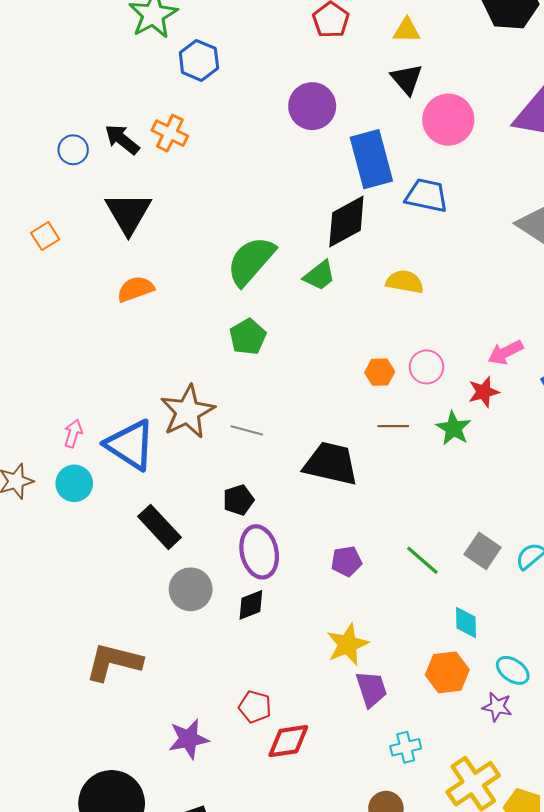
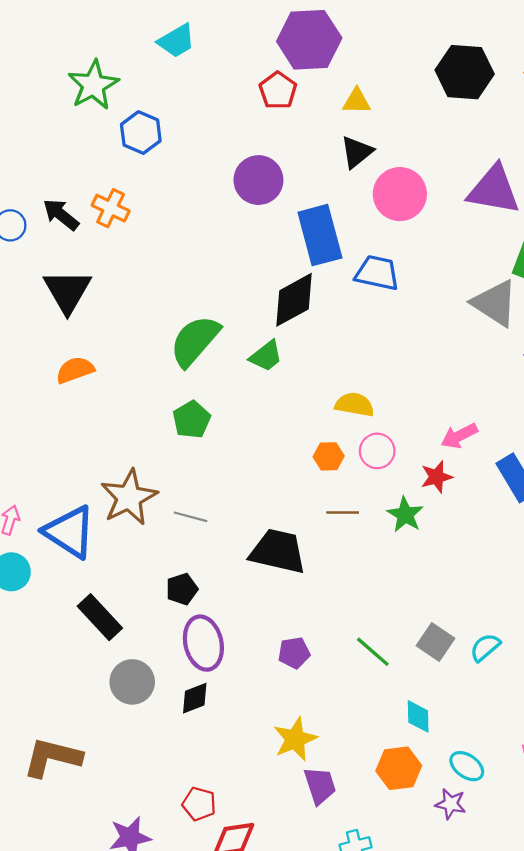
black triangle: (407, 79) -> (357, 152), turned 32
yellow semicircle: (405, 282) -> (355, 405), moved

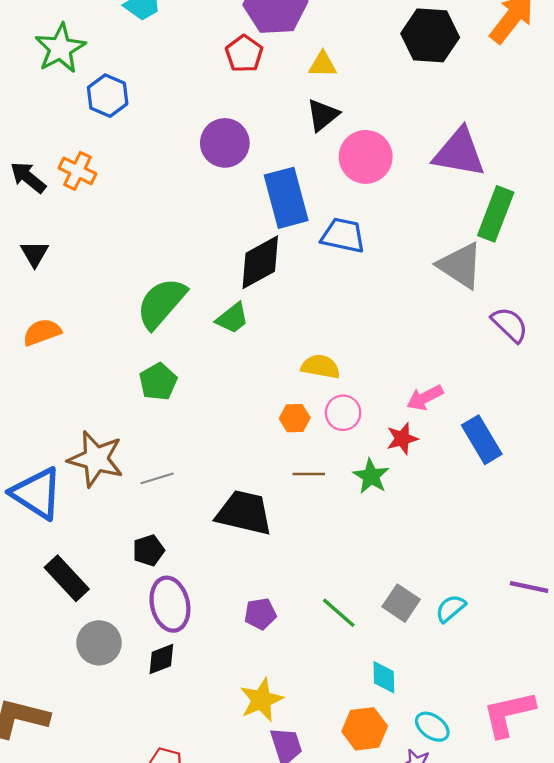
black triangle: (67, 291) -> (35, 254), size x0.6
brown star: (129, 497) -> (96, 459), turned -30
gray line: (190, 517) -> (157, 478), turned -32

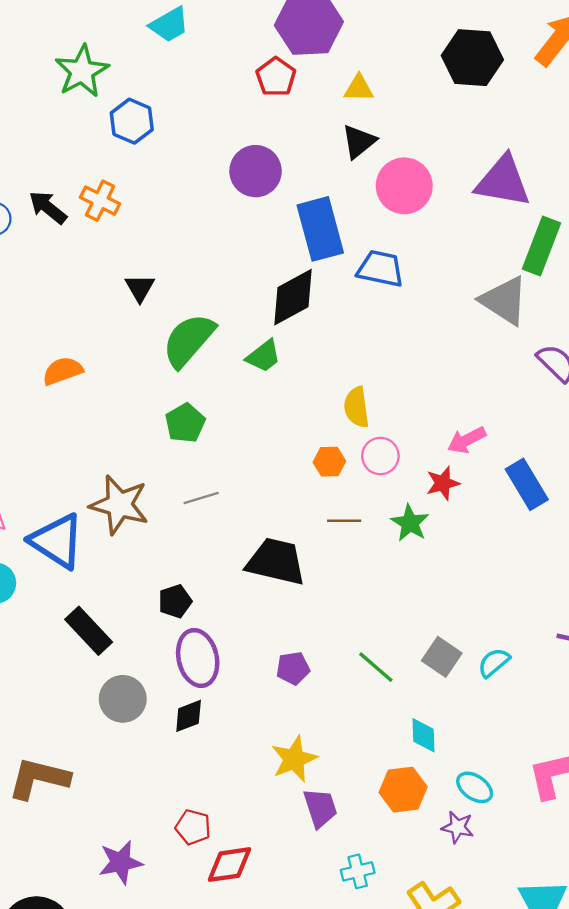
black triangle: (35, 254) -> (140, 288), moved
yellow semicircle: (320, 367) -> (357, 407), turned -108
gray line: (157, 478) -> (201, 498), moved

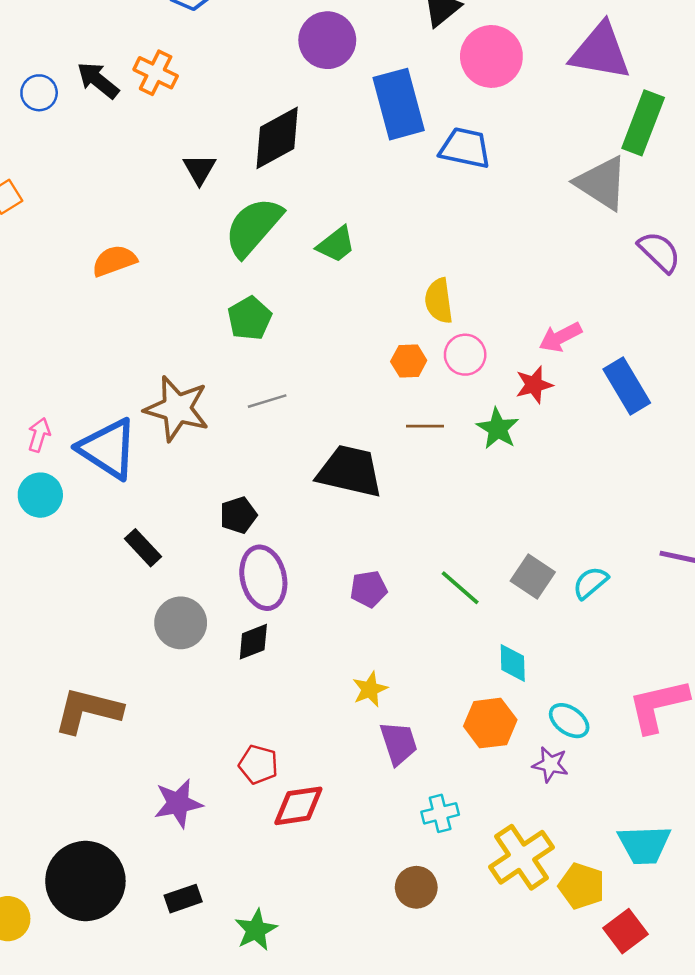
black diamond: (293, 297) -> (277, 138), moved
black rectangle: (89, 631) -> (143, 548), size x0.7
yellow star: (294, 759) -> (370, 689), size x0.7

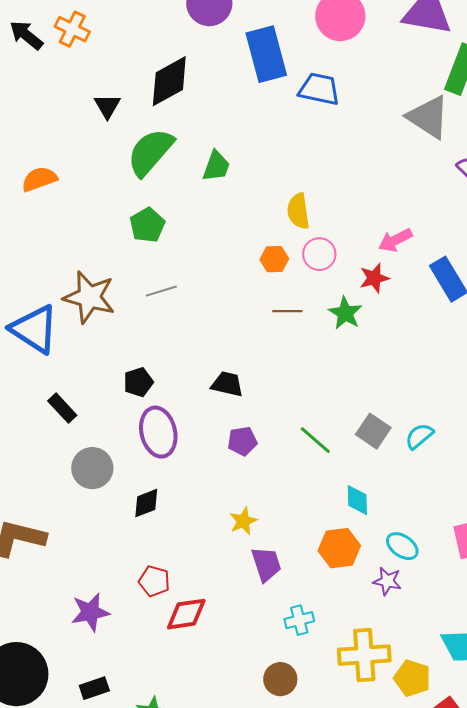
green trapezoid: (336, 244) -> (216, 166), turned -32
black trapezoid: (350, 471) -> (227, 384), moved, size x0.6
black diamond: (253, 642) -> (146, 503), moved
yellow cross: (521, 857) -> (364, 655), turned 30

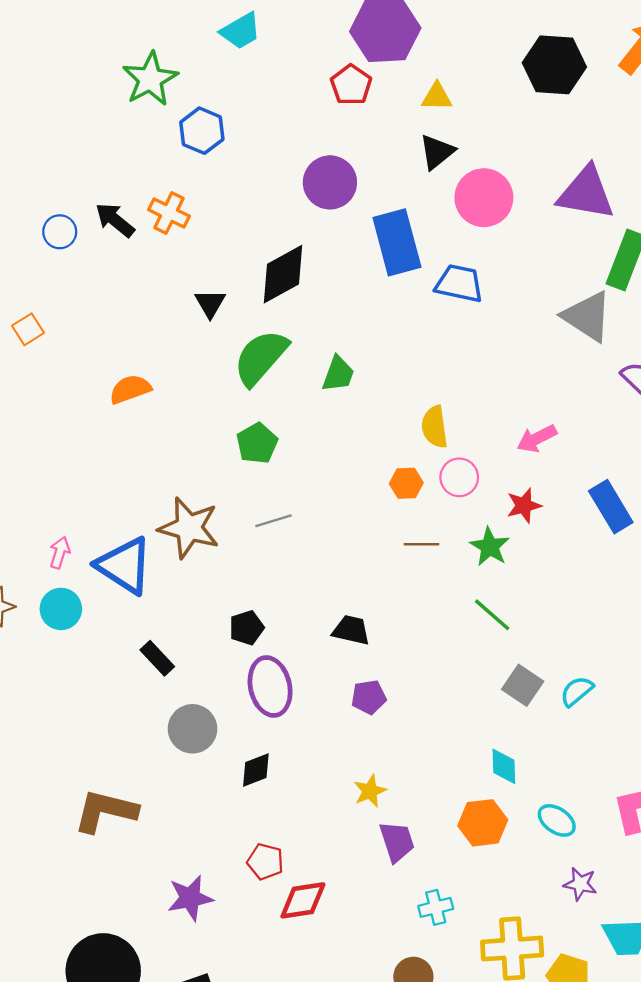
pink arrow: (395, 240) -> (537, 439), moved
green line: (315, 440) -> (492, 615), moved
purple star: (387, 581) -> (580, 884), moved

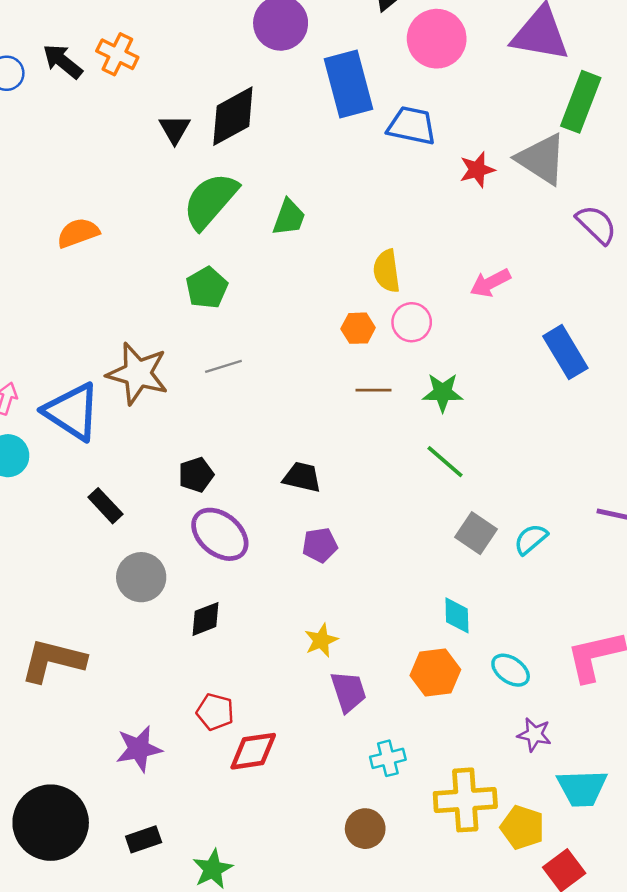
black triangle: (210, 303) -> (175, 129), moved
red star: (524, 506) -> (477, 170), moved
green star: (490, 547) -> (443, 393), turned -30
purple ellipse: (270, 686) -> (220, 534), turned -38

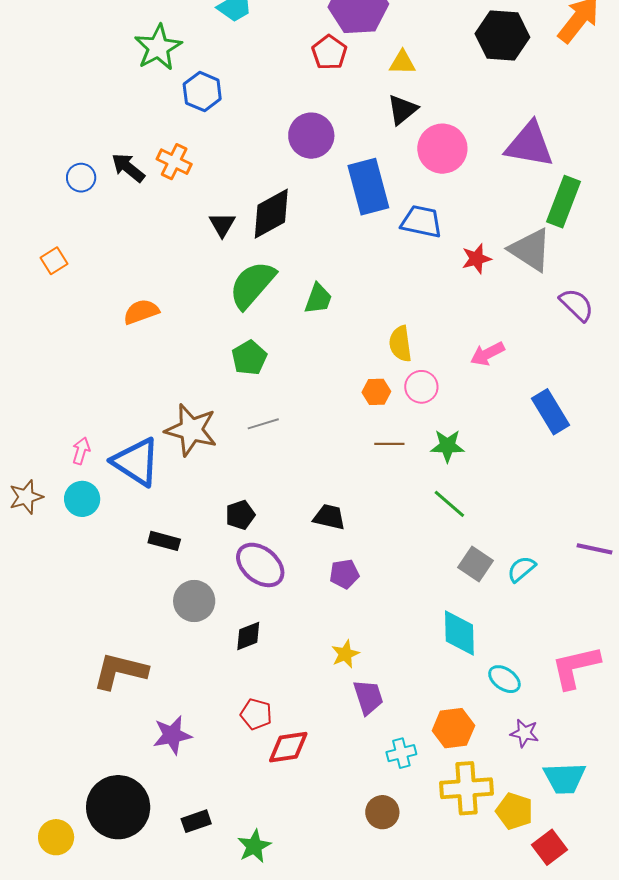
black rectangle: (105, 506) -> (164, 541), turned -32
cyan diamond: (457, 615) -> (459, 633), size x1.5
orange hexagon: (435, 673) -> (453, 728), moved
purple star: (139, 749) -> (172, 735), moved

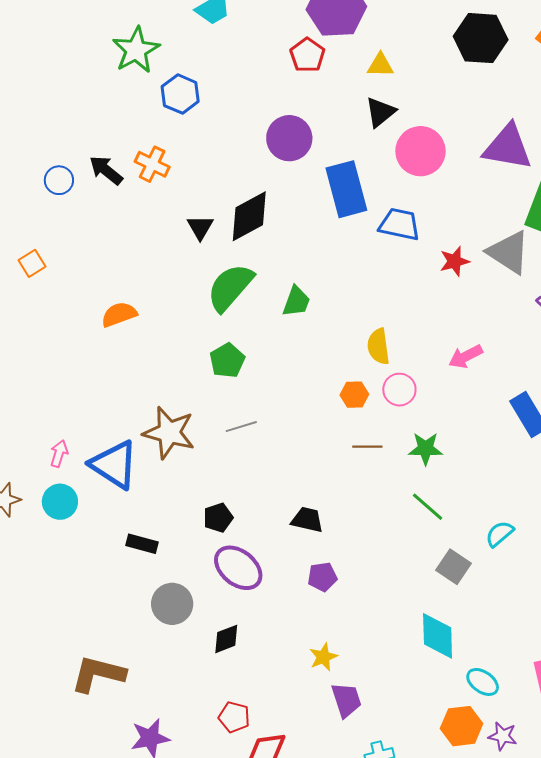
cyan semicircle: (521, 569) -> (500, 534), moved
orange hexagon: (453, 728) -> (462, 726), moved

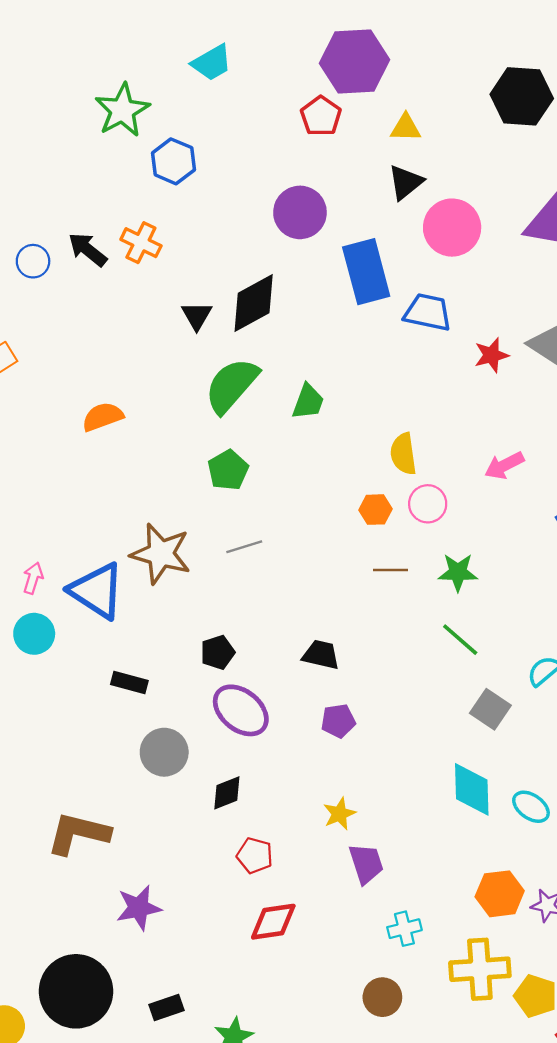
cyan ellipse: (483, 682) -> (531, 807), moved
red pentagon: (234, 717) -> (255, 856), moved

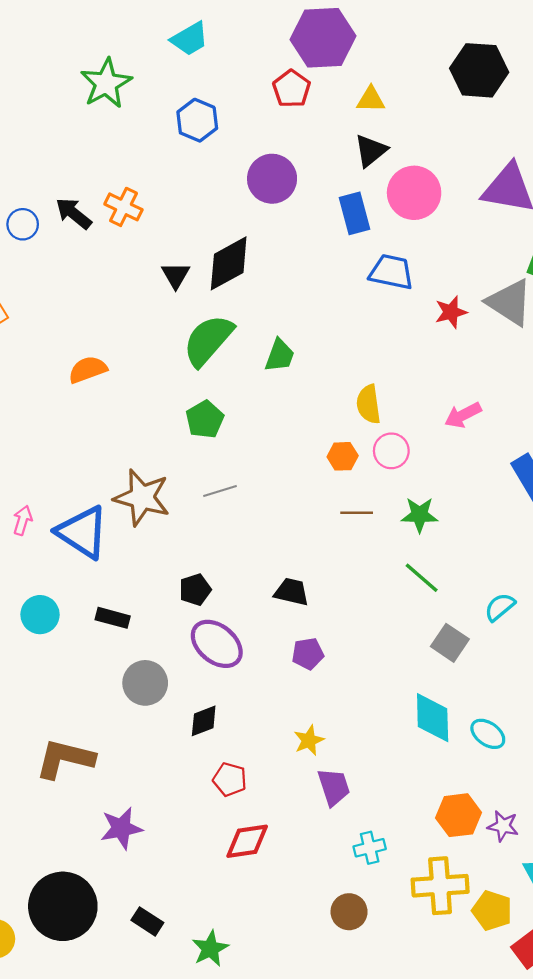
blue hexagon: (173, 161) -> (197, 120), moved
blue rectangle: (366, 272) -> (354, 213), moved, size x0.7
cyan circle: (34, 634) -> (40, 615), moved
black rectangle: (166, 1008) -> (147, 921), turned 52

